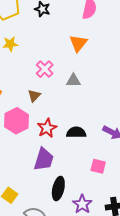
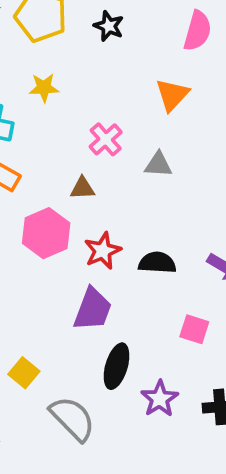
brown triangle: (34, 96) -> (82, 188), turned 40

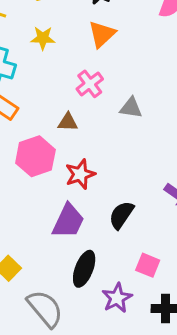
orange triangle: (172, 95) -> (102, 34), moved
black semicircle: (157, 263) -> (121, 215), moved, turned -64
pink square: (194, 329) -> (148, 265), moved

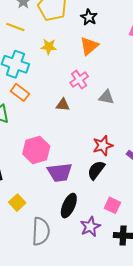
pink hexagon: (35, 156) -> (36, 150), moved
red star: (80, 174) -> (103, 146), moved
purple trapezoid: (68, 221) -> (60, 172), turned 55
gray semicircle: (45, 309) -> (41, 231), turned 40

